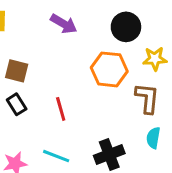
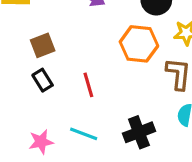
brown square: (17, 71) -> (43, 45), turned -35

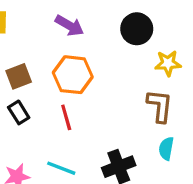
orange hexagon: (139, 44) -> (73, 75), moved

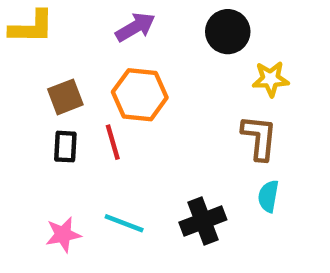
purple arrow: (69, 26) -> (135, 27), turned -60
black rectangle: (19, 112) -> (65, 147), turned 35
red line: (66, 117) -> (113, 142), moved

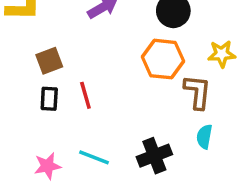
yellow star: (271, 79) -> (222, 54), moved
orange hexagon: (140, 95) -> (163, 59), moved

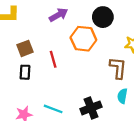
orange hexagon: (163, 59) -> (83, 39), moved
red line: (85, 95) -> (53, 59), moved

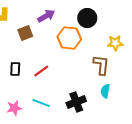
brown square: (25, 48) -> (25, 33), moved
red line: (53, 59) -> (41, 71), moved, turned 70

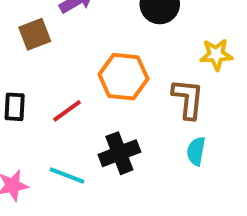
orange hexagon: (69, 38) -> (123, 77), moved
black cross: (76, 102) -> (119, 153), moved

